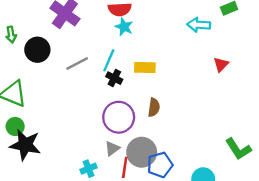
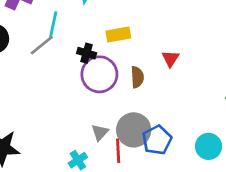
cyan line: (109, 60) -> (53, 25), moved
red triangle: (221, 65) -> (170, 58), moved
purple circle: (119, 117) -> (99, 74), moved

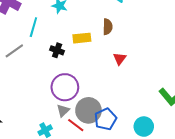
gray line: (42, 45) -> (14, 51), moved
purple circle: (99, 74) -> (65, 87), moved
brown semicircle: (137, 77) -> (108, 27), moved
red line: (118, 151) -> (76, 125), turned -54

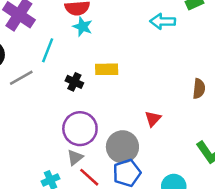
brown semicircle: (108, 27) -> (199, 89), moved
red triangle: (120, 59) -> (153, 119), moved
gray circle: (88, 110) -> (122, 147), moved

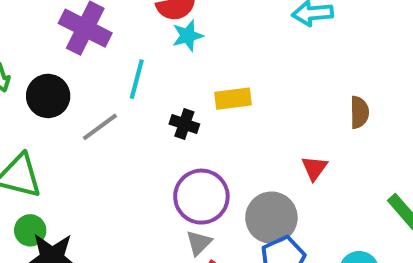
cyan star: (83, 27) -> (188, 36), turned -30
brown semicircle: (199, 89) -> (359, 112), moved

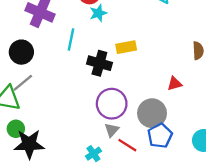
black cross: (184, 124) -> (99, 63), size x1.5
gray line: (100, 127) -> (23, 83), moved
red triangle: (314, 168) -> (175, 84), turned 42

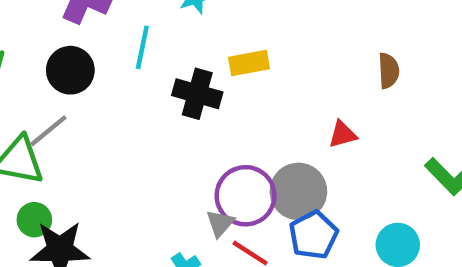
black circle: (21, 52) -> (70, 70), moved
purple circle: (112, 104) -> (246, 196), moved

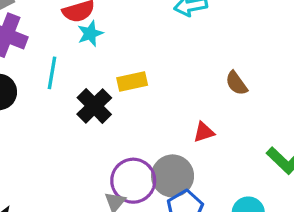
brown semicircle: (389, 71) -> (236, 83), turned 150
black cross: (197, 94) -> (94, 106), turned 32

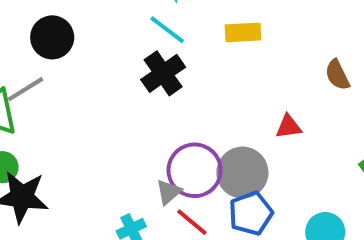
cyan line: (52, 73) -> (167, 30), moved, turned -72
yellow rectangle: (132, 81) -> (243, 32), moved

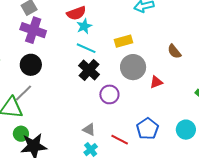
purple circle: (195, 170) -> (109, 94), moved, size x0.7
gray circle: (242, 173) -> (133, 67), moved
gray triangle: (169, 192) -> (89, 130), moved, turned -40

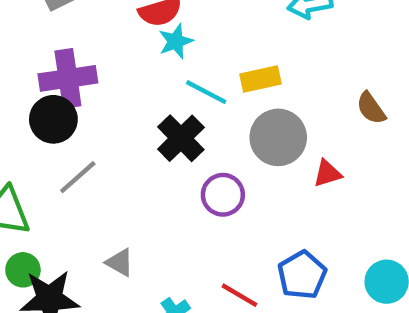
purple cross: (33, 30) -> (68, 78), moved, turned -30
cyan line: (86, 48) -> (206, 92), moved
gray line: (24, 93) -> (78, 177), moved
gray triangle: (89, 130) -> (120, 262), moved

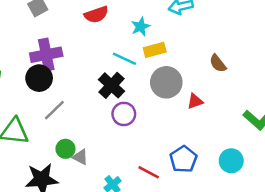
cyan star: (176, 41) -> (141, 27), moved
purple circle: (223, 195) -> (124, 114), moved
green circle: (23, 270) -> (65, 149), moved

